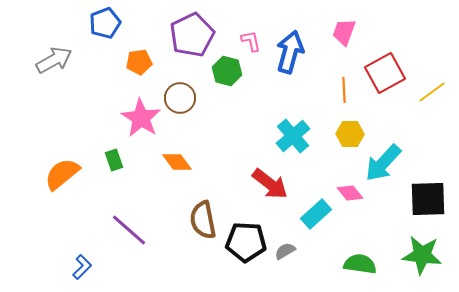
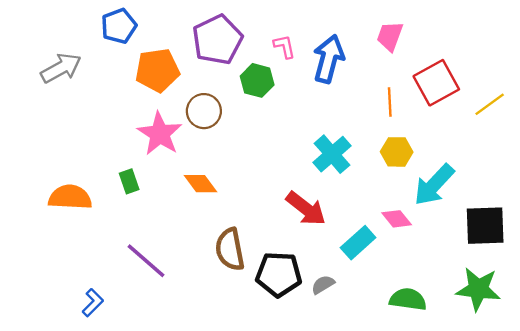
orange pentagon: (139, 62) -> (157, 70), size x1.5
orange semicircle: (62, 174) -> (70, 197), turned 42

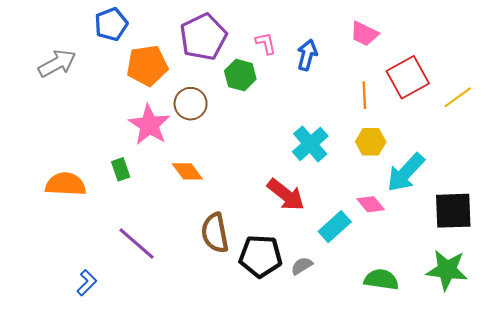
pink trapezoid: (390, 36) -> (364, 34), turned -84
blue arrow: (329, 59) -> (307, 55), size x0.7

